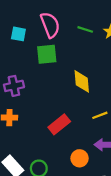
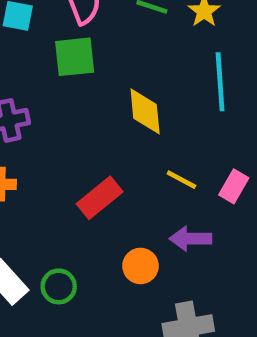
yellow line: (100, 115) -> (181, 180), turned 49

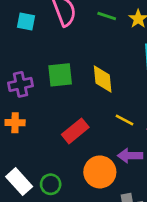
green square: (75, 57) -> (60, 75), moved
orange circle: (141, 266) -> (100, 172), size x1.5

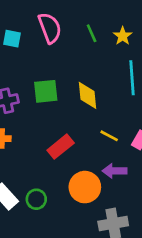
green line: (107, 16) -> (92, 33), turned 48

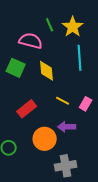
pink semicircle: (50, 28) -> (31, 41), moved, turned -55
yellow star: (123, 36) -> (73, 27), size x1.5
green square: (46, 91) -> (16, 68), turned 30

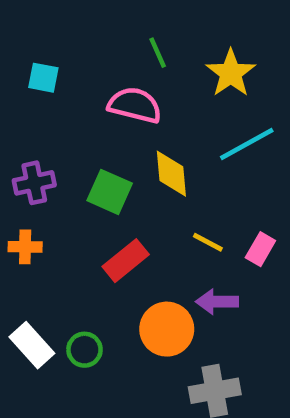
green line: (50, 25) -> (158, 53), moved
cyan line: (80, 58) -> (247, 144), turned 65
green square: (16, 68) -> (110, 192), moved

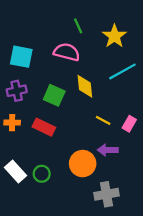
cyan square: (43, 78) -> (21, 57), moved, size x1.5
red rectangle: (126, 261) -> (44, 127), moved, turned 65

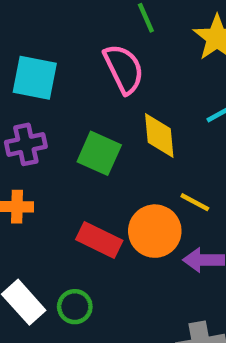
pink semicircle: (67, 52) -> (124, 69), turned 50
red rectangle: (44, 127) -> (99, 240), moved
orange circle: (83, 164) -> (155, 231), moved

